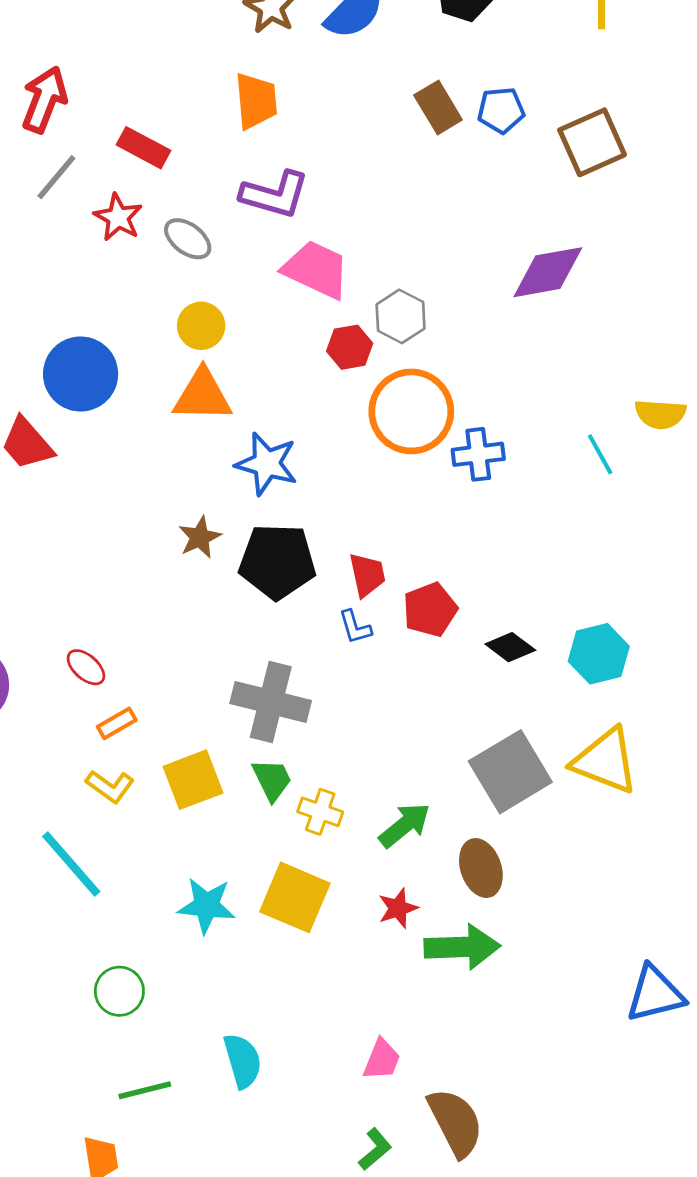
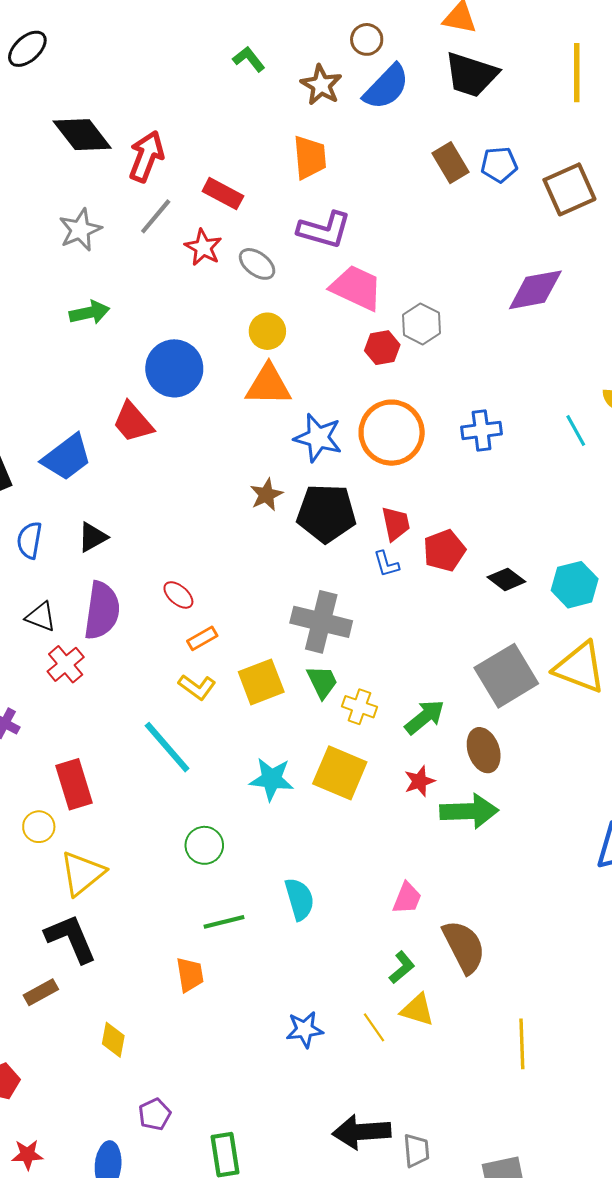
orange circle: (411, 411) -> (392, 433), moved

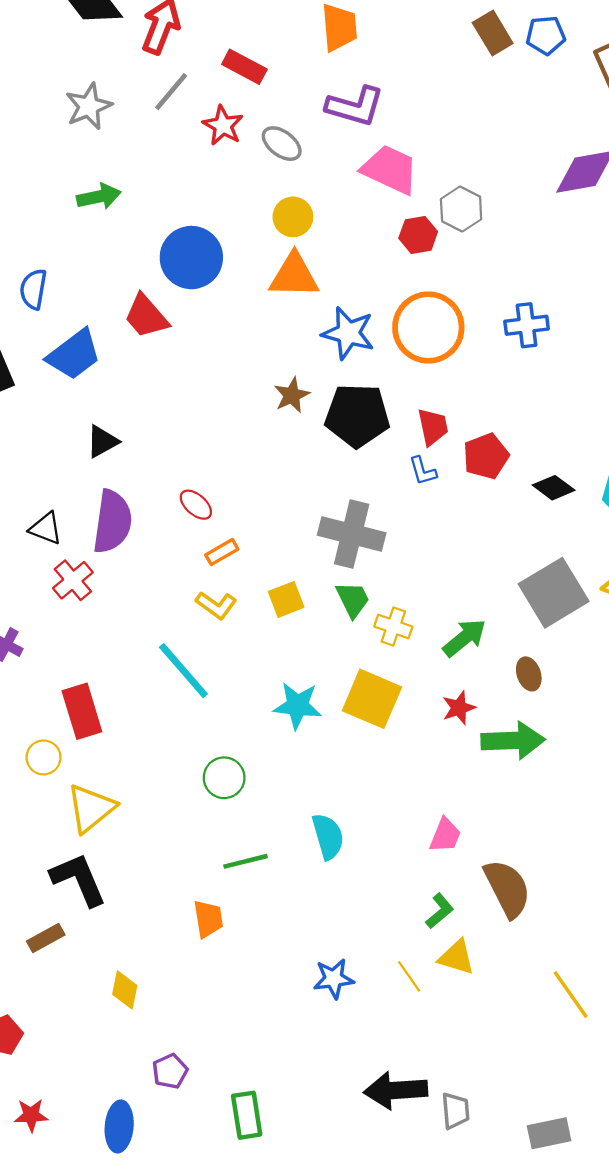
blue semicircle: (29, 540) -> (33, 289), moved
yellow square: (261, 682) -> (286, 599), size x0.7
brown ellipse: (484, 750) -> (529, 674), size x0.7
yellow line: (522, 1044) -> (571, 994), turned -33

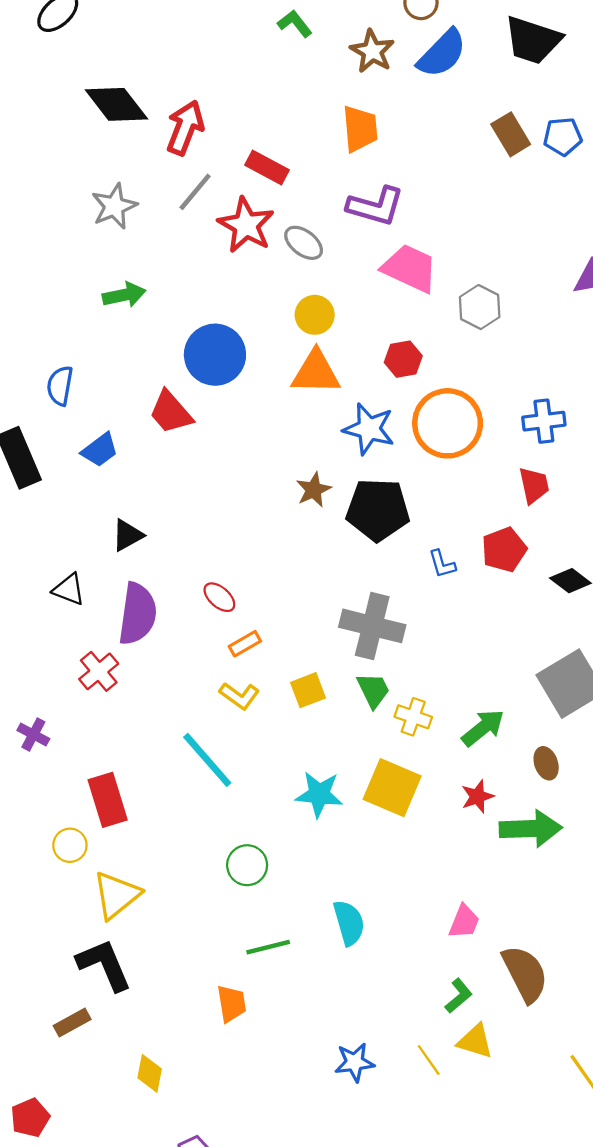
red star: (223, 125) -> (246, 225), size x1.4
red hexagon: (418, 235) -> (403, 359), moved
blue trapezoid: (74, 355) -> (100, 450), size x0.7
red trapezoid: (433, 427) -> (534, 485), moved
black triangle: (46, 528) -> (69, 589), moved

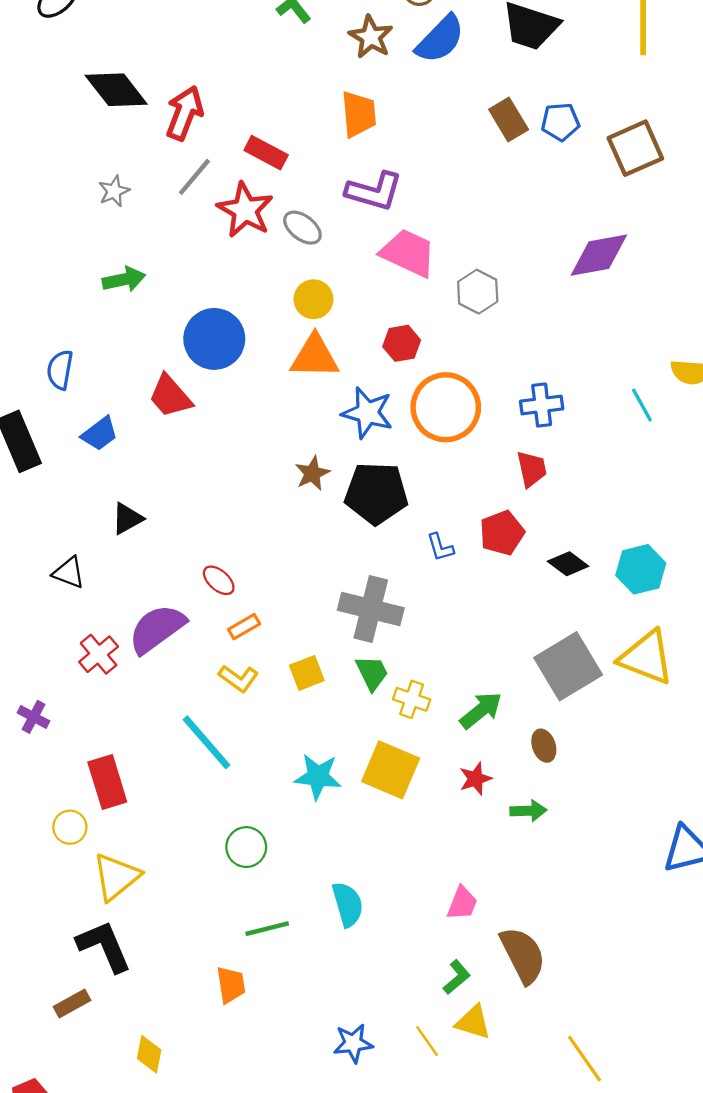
gray star: (114, 206) -> (114, 191), size x0.7
purple semicircle: (137, 614) -> (157, 629), moved, turned -134
green arrow: (531, 829) -> (528, 811), size x0.6

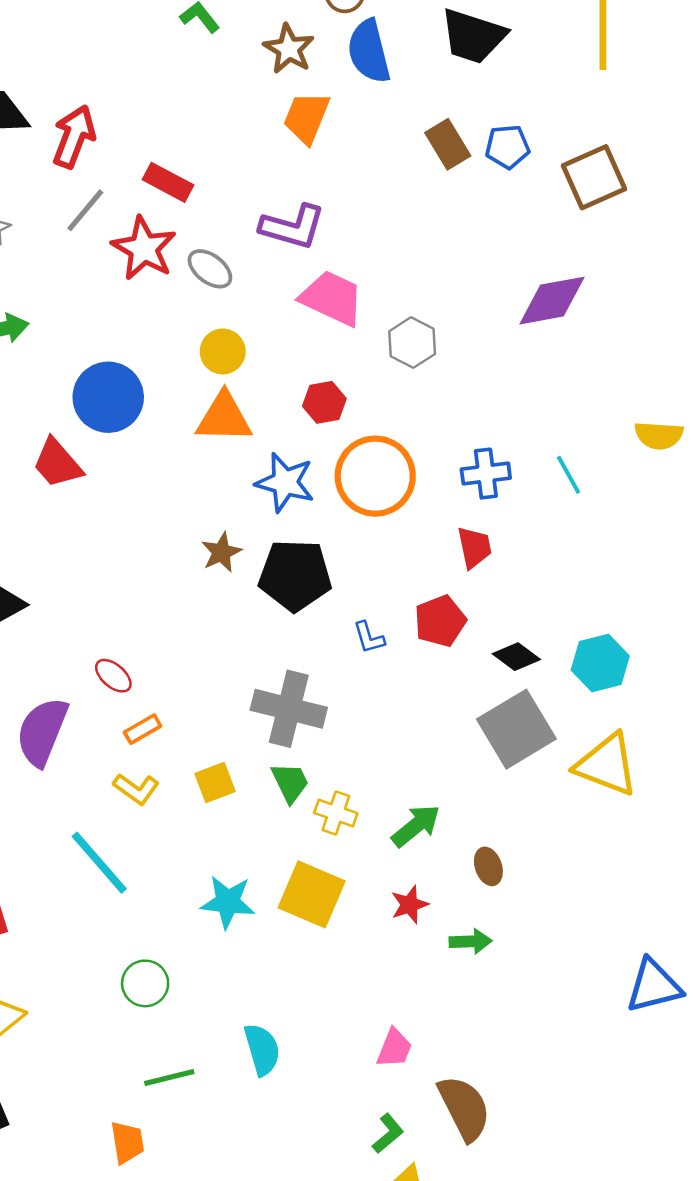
blue semicircle: (440, 39) -> (369, 51), turned 122
orange trapezoid: (359, 114) -> (307, 118), moved, turned -153
cyan line: (642, 405) -> (569, 475), moved
purple semicircle: (157, 629) -> (42, 732), turned -32
gray square: (568, 666) -> (516, 729), moved

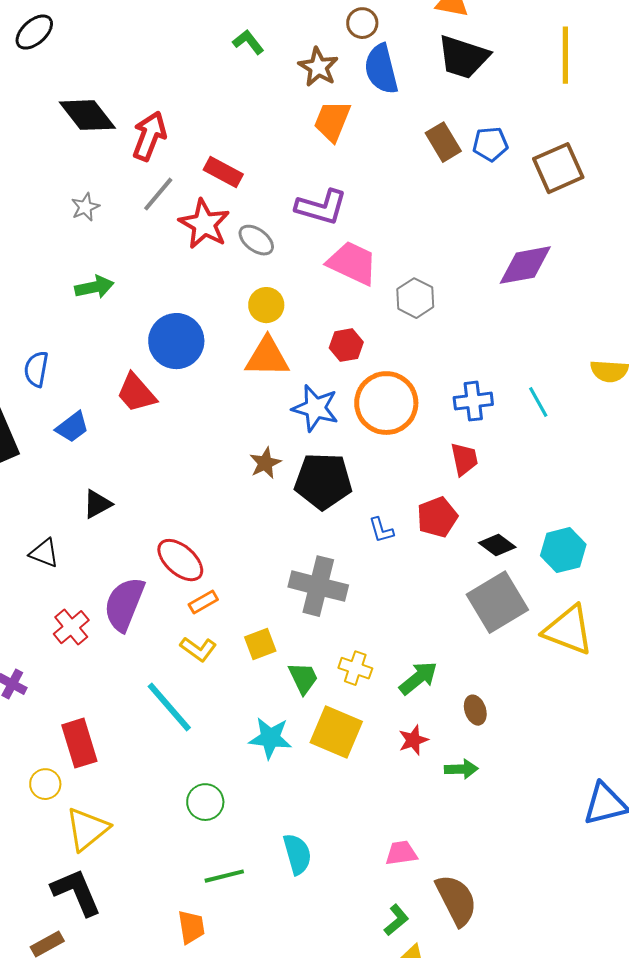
red ellipse: (113, 676) -> (180, 560), size x1.6
green trapezoid: (290, 782) -> (303, 678), moved
pink trapezoid: (394, 1048) -> (401, 853), turned -120

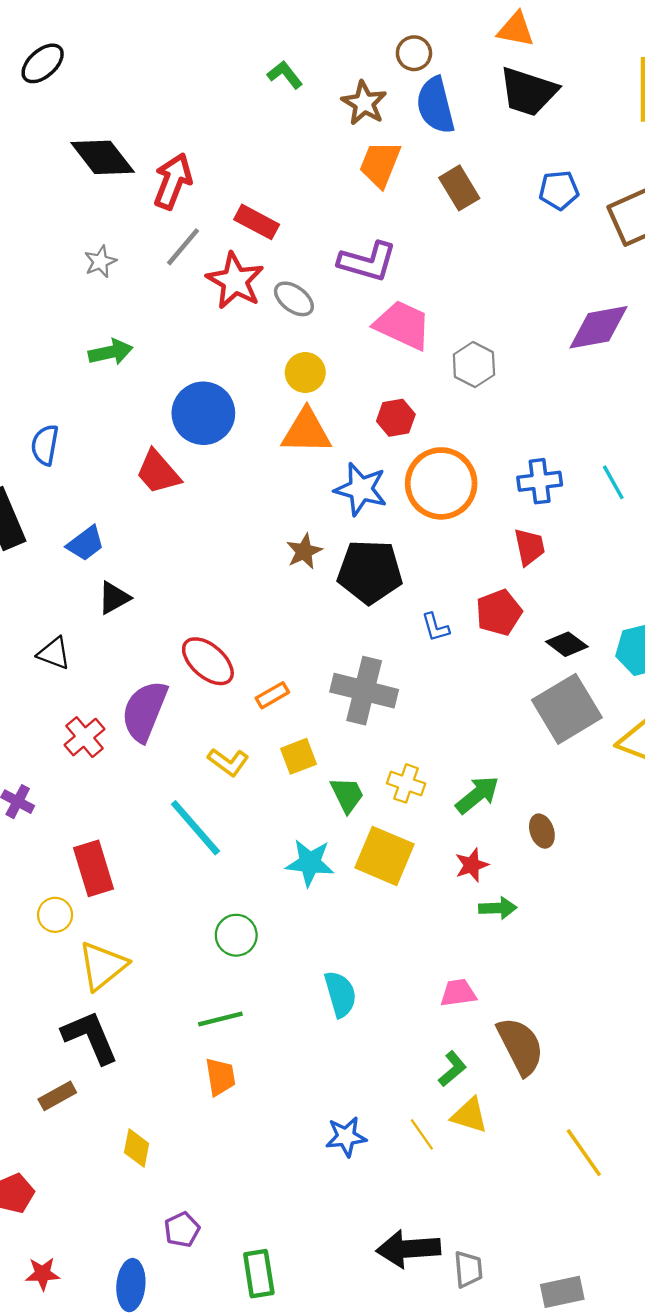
brown rectangle: (443, 142) -> (459, 188), moved
blue trapezoid: (72, 427) -> (86, 543), moved
orange rectangle: (203, 602) -> (272, 695), moved
green arrow: (461, 769) -> (498, 908), moved
green line: (224, 876) -> (220, 1019), moved

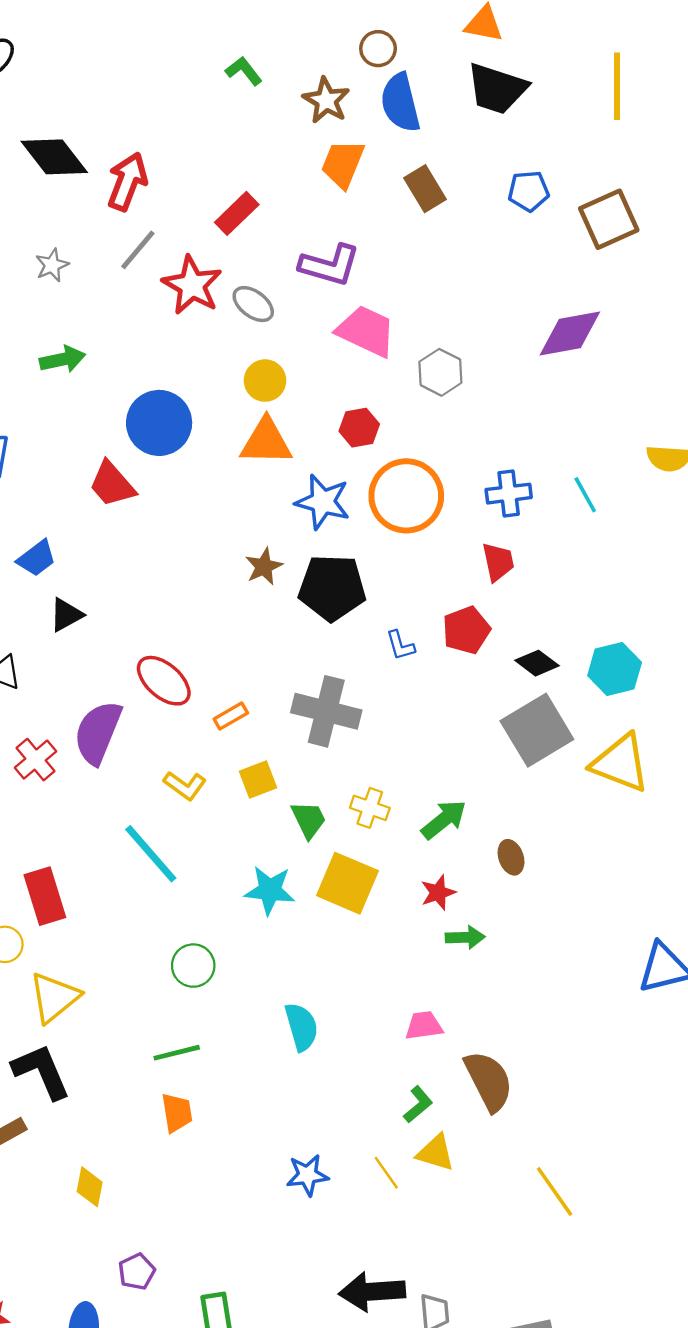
red rectangle: (257, 222) -> (237, 213), moved, turned -72

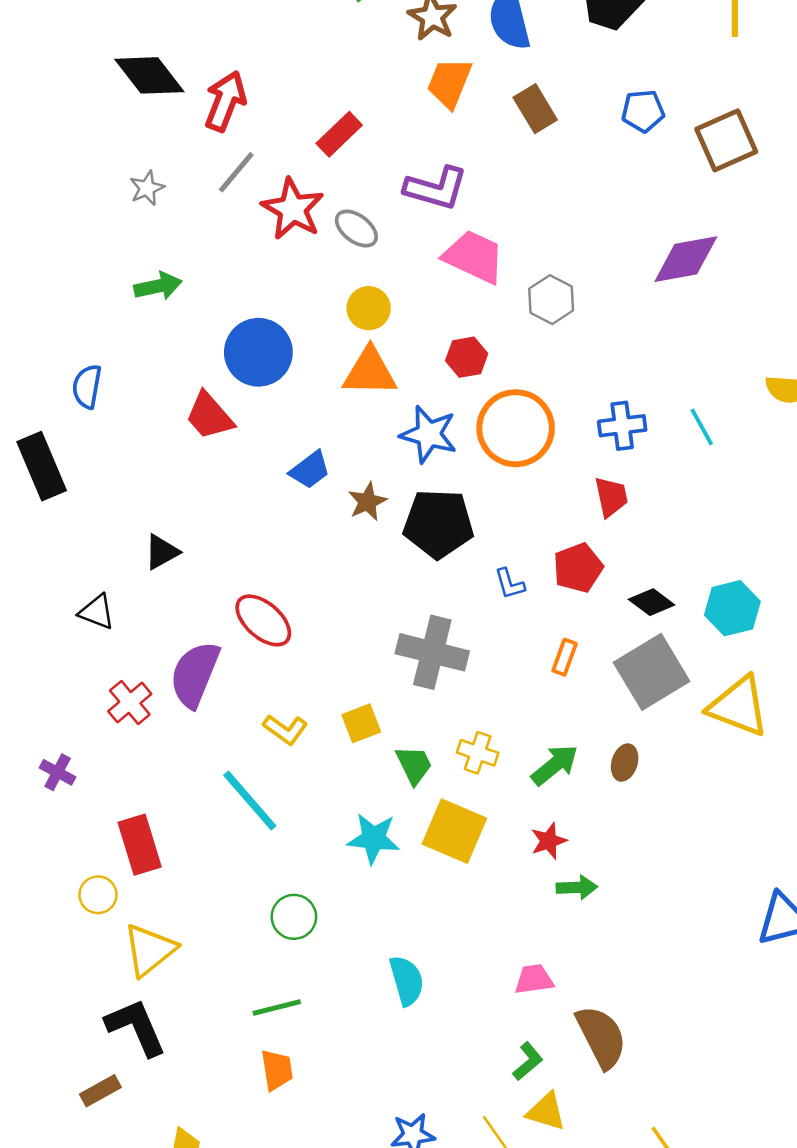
blue trapezoid: (37, 558) -> (310, 470), moved
orange rectangle: (231, 716) -> (565, 657), moved, turned -40
brown ellipse: (511, 857) -> (625, 763), moved, turned 36

